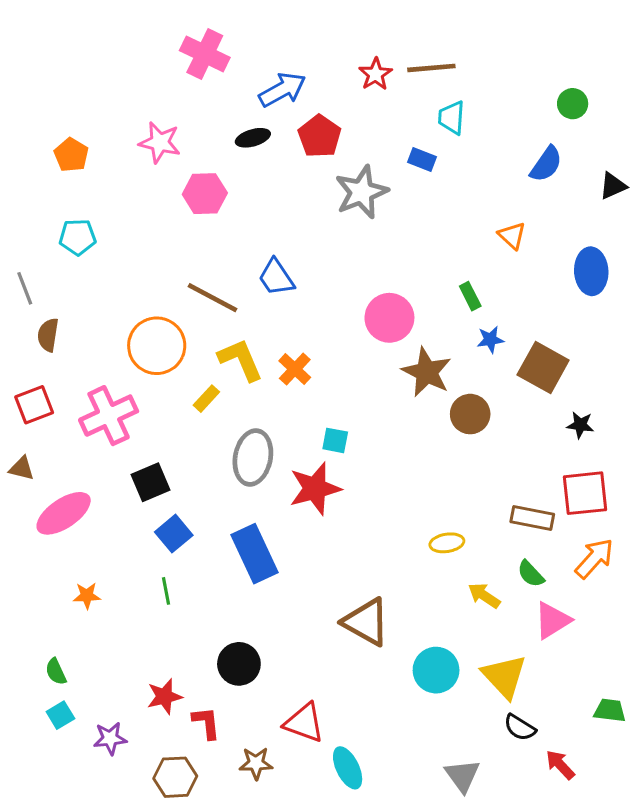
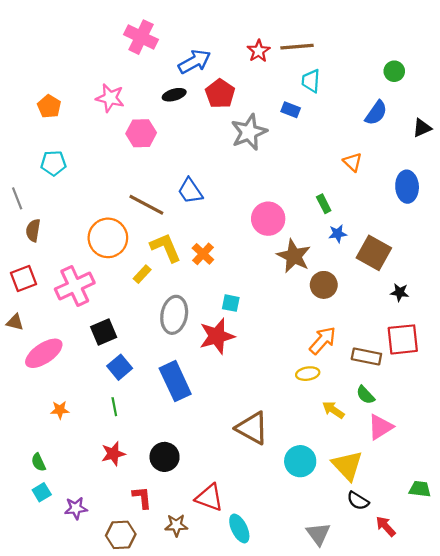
orange arrow: (594, 558) -> (323, 340), moved
red star: (164, 696) -> (113, 454), moved

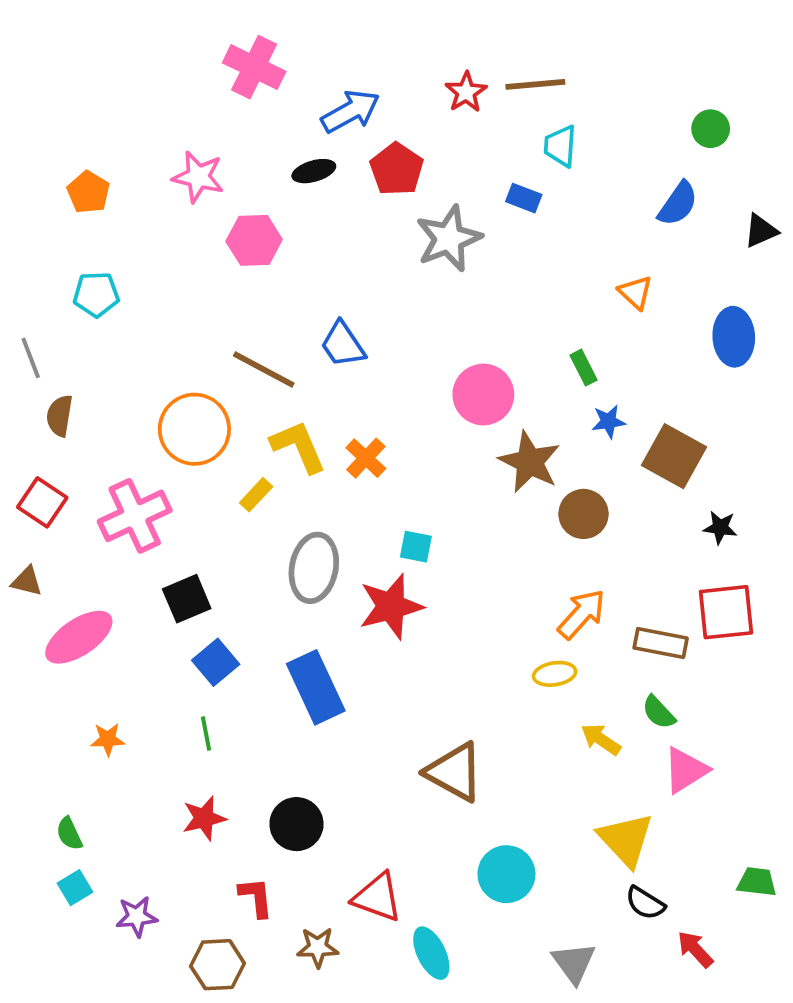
red square: (23, 278) -> (42, 502), turned -35
cyan circle: (300, 461) -> (506, 874), moved

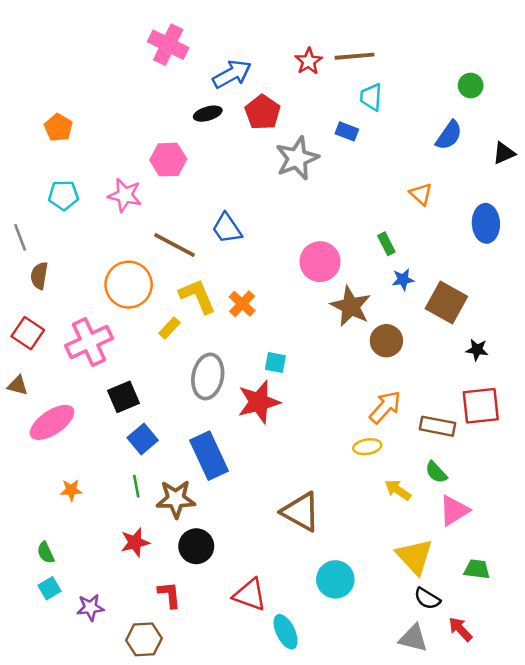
pink star: (198, 177) -> (125, 195), moved
green trapezoid: (757, 882) -> (477, 569), moved
brown star: (318, 947) -> (176, 499), moved, size x1.4
gray triangle: (574, 963) -> (413, 638), moved, turned -40

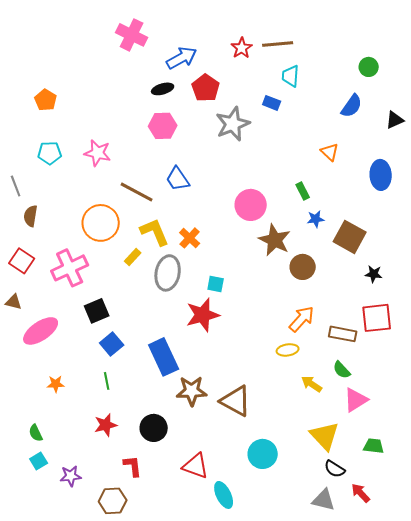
pink hexagon: (168, 160) -> (163, 126), moved
gray ellipse: (208, 376) -> (168, 273), moved
brown star: (176, 499) -> (192, 391), moved

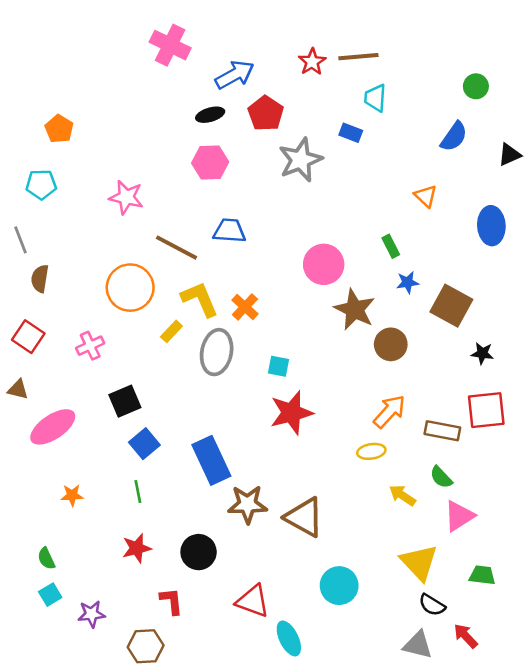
cyan pentagon: (50, 153) -> (41, 184), moved
blue trapezoid: (178, 179) -> (229, 231), turned 128
pink cross: (70, 268) -> (90, 346), size x0.6
red star: (203, 315) -> (291, 413), moved

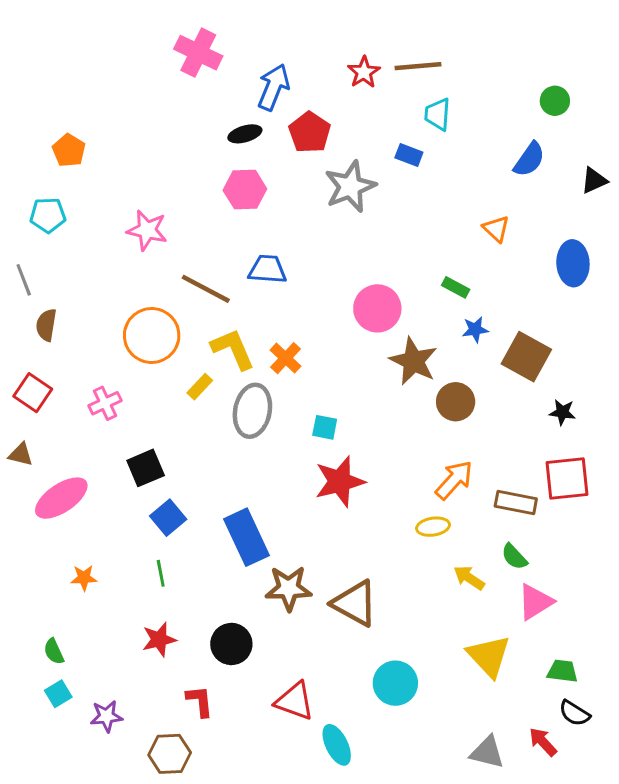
blue arrow: (235, 75) -> (274, 87), turned -39
green rectangle: (391, 246) -> (456, 287), turned -35
black semicircle: (432, 605) -> (574, 713), moved

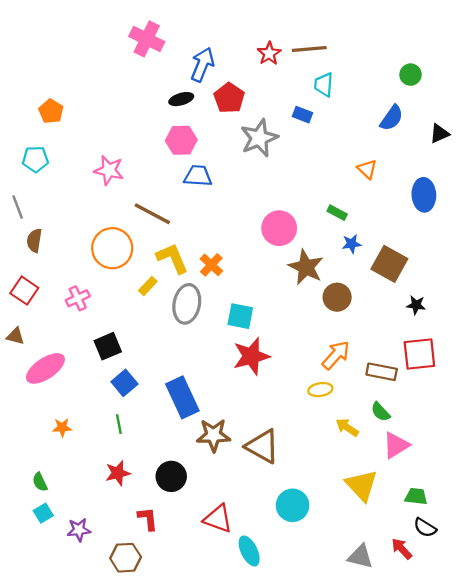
blue trapezoid: (267, 269) -> (198, 176), moved
cyan square: (325, 427) -> (240, 316), size x1.4

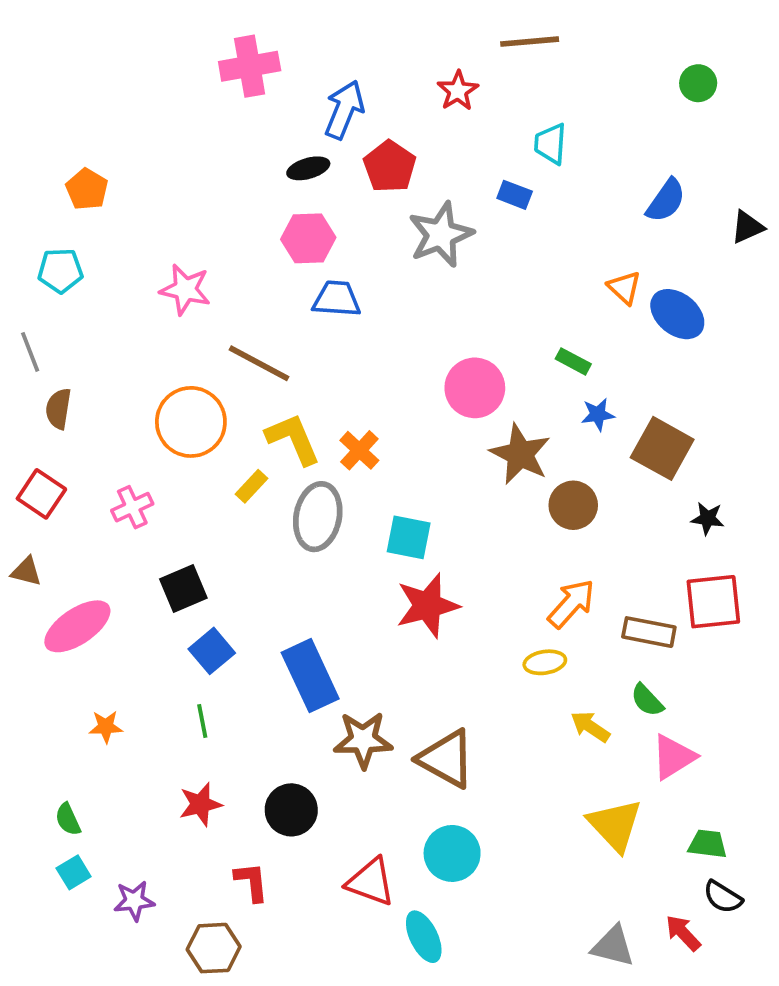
pink cross: (147, 39) -> (250, 66), turned -36
brown line: (309, 49) -> (530, 42), moved
green circle: (411, 75) -> (698, 83), moved
blue ellipse: (424, 195) -> (677, 314), moved, turned -48
cyan circle: (293, 505) -> (452, 853), moved

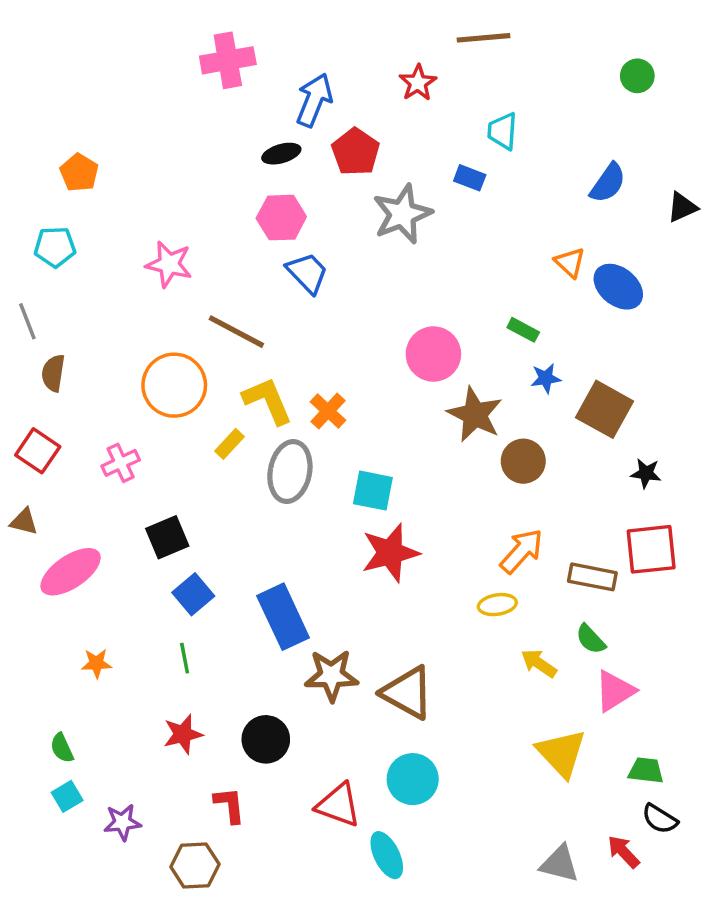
blue trapezoid: (337, 299) -> (307, 273), turned 42

